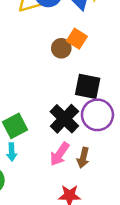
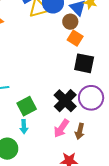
brown circle: (61, 48) -> (70, 22), moved
black square: (88, 86) -> (84, 63), moved

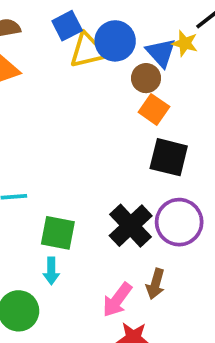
green square: (27, 106) -> (58, 233), turned 36
pink arrow: (61, 128) -> (117, 300), moved

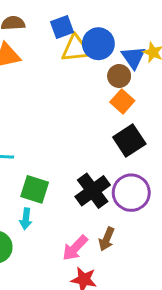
black square: (169, 157) -> (129, 140), turned 36

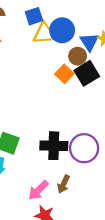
orange square: (122, 101) -> (64, 74), moved
black square: (129, 140) -> (87, 73), moved
black cross: (93, 191) -> (54, 146), turned 36

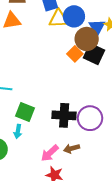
brown circle: (78, 56) -> (87, 39), size x1.5
black square: (87, 73) -> (94, 54), turned -35
brown arrow: (64, 184) -> (72, 148), turned 49

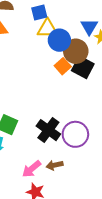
blue circle: (74, 16) -> (59, 40), moved
blue triangle: (97, 27) -> (89, 27), moved
black cross: (64, 115) -> (48, 130), turned 30

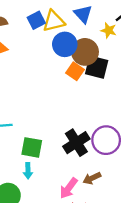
blue triangle: (89, 27) -> (83, 14), moved
yellow triangle: (47, 29) -> (54, 21), moved
black cross: (48, 130) -> (76, 143), turned 35

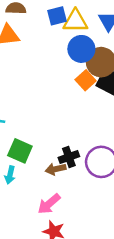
black cross: (76, 143) -> (69, 157), size x0.7
brown arrow: (92, 178) -> (56, 169), moved

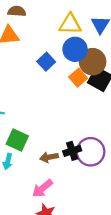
blue square: (57, 16) -> (46, 62), moved, turned -30
black cross: (69, 157) -> (72, 151), moved

